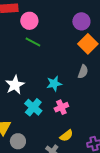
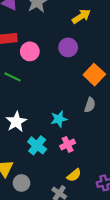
purple circle: (81, 21) -> (68, 47), moved
green line: (33, 42) -> (12, 77), moved

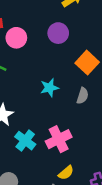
cyan star: (59, 119) -> (49, 88), moved
pink cross: (68, 144) -> (59, 139), size x1.5

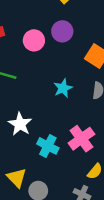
pink circle: (16, 38) -> (34, 40), moved

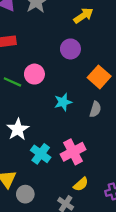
pink circle: (34, 40) -> (34, 74), moved

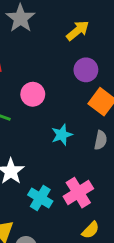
purple circle: (70, 49) -> (86, 70), moved
pink circle: (34, 74) -> (33, 94), moved

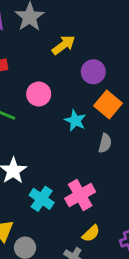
yellow arrow: (78, 31) -> (64, 45), moved
cyan star: (62, 135) -> (75, 121), moved, turned -30

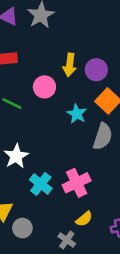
yellow arrow: (64, 45) -> (70, 65), moved, turned 130
gray semicircle: (105, 143) -> (103, 136), size x1.5

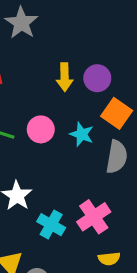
pink circle: (44, 87) -> (41, 129), moved
yellow semicircle: (84, 219) -> (109, 259), turned 42

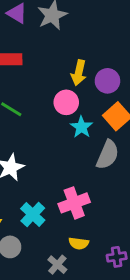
pink circle: (41, 129) -> (66, 102), moved
cyan cross: (51, 225) -> (33, 214), moved

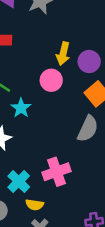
cyan star: (81, 127) -> (21, 108), moved
yellow semicircle: (79, 243) -> (35, 205), moved

